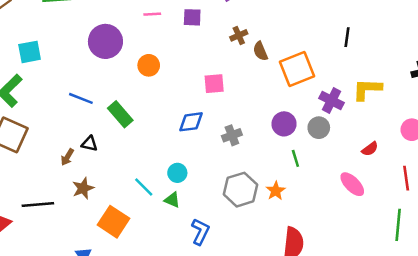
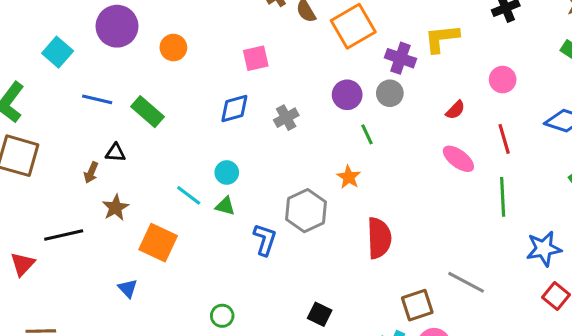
cyan square: (30, 52) -> (58, 52), moved, turned -30
pink ellipse: (352, 184) -> (458, 159), moved
gray hexagon: (241, 190) -> (306, 211), moved

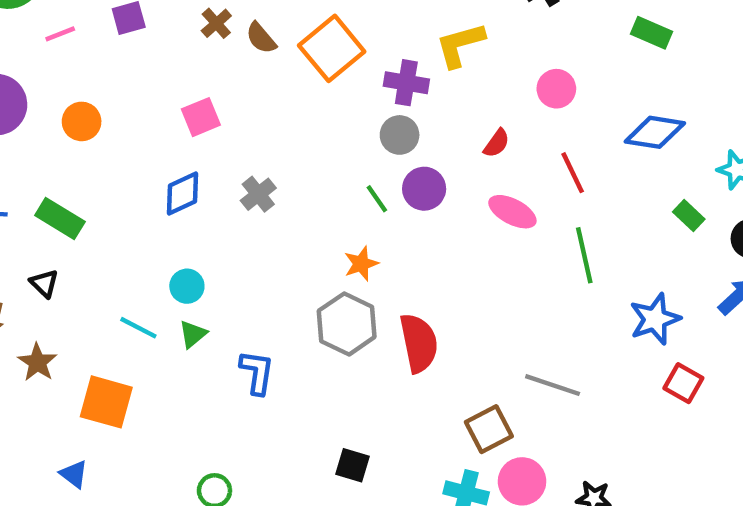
purple circle: (347, 95) -> (424, 189), moved
black triangle: (115, 153) -> (44, 283), moved, turned 50
orange star: (349, 177) -> (361, 264), turned 30
green triangle: (225, 206) -> (193, 334), turned -45
gray hexagon: (306, 211) -> (347, 324), moved

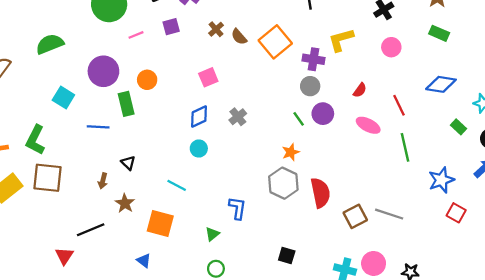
pink circle: (556, 89) -> (391, 47), moved
green rectangle: (60, 218) -> (126, 104), moved, turned 45
cyan circle: (187, 286) -> (199, 149), moved
green triangle: (193, 334) -> (212, 234), moved
brown square: (489, 429) -> (355, 216), moved

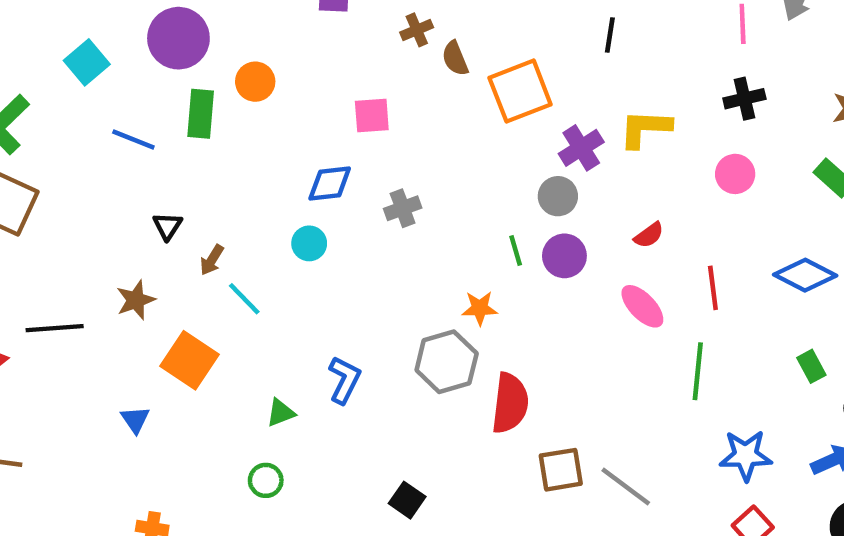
purple cross: (314, 59) -> (581, 148), turned 30
brown arrow: (103, 181) -> (212, 260), moved

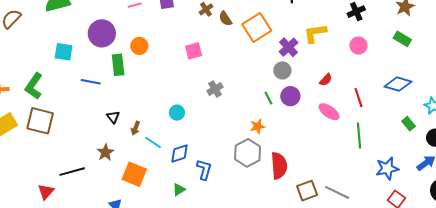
cyan square: (87, 62) -> (64, 52), turned -30
blue diamond: (330, 183) -> (180, 153), moved

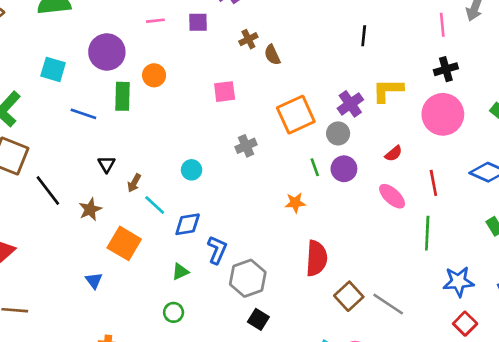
orange square: (257, 27) -> (296, 115), moved
pink circle: (358, 46) -> (443, 114), size x1.8
gray hexagon: (248, 153) -> (248, 278), moved
black line: (72, 172) -> (48, 191), moved, turned 60
brown square: (307, 191) -> (349, 296), turned -30

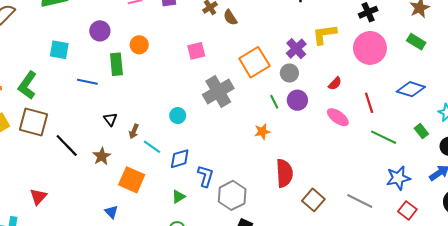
purple circle: (107, 52) -> (100, 31), size x0.7
gray cross: (246, 146) -> (218, 91), size x1.8
green line: (427, 233) -> (384, 137), moved, turned -60
gray line: (388, 304) -> (360, 201), moved

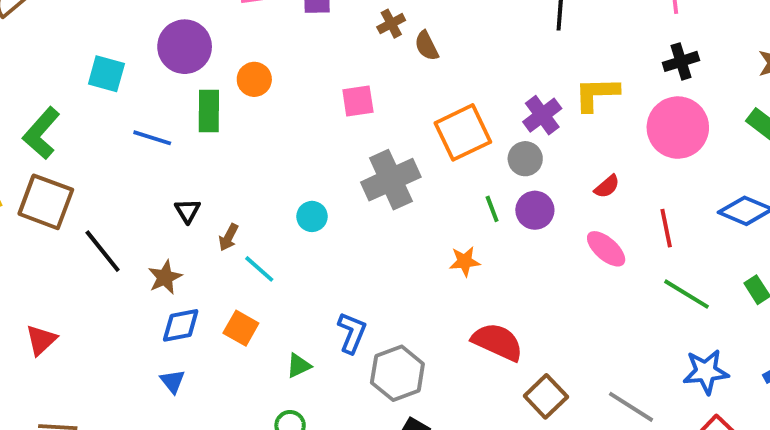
purple circle: (100, 31) -> (185, 47), size x1.4
blue diamond: (180, 159) -> (181, 325), moved
red semicircle: (284, 173) -> (497, 342), turned -68
orange square: (132, 180) -> (241, 328), moved, size x0.7

